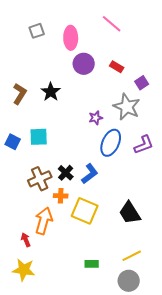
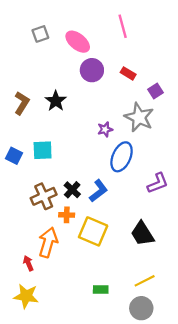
pink line: (112, 24) -> (123, 26), turned 35
pink ellipse: (71, 38) -> (78, 42), turned -50
purple L-shape: (144, 145) -> (158, 183), moved

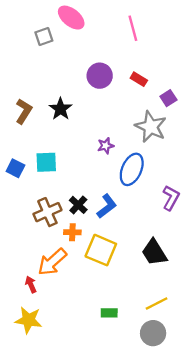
pink ellipse: (78, 42) -> (71, 18), moved
purple star: (105, 129) -> (106, 146), moved
purple L-shape: (158, 183) -> (171, 198), turned -40
orange arrow: (48, 242) -> (52, 262), turned -148

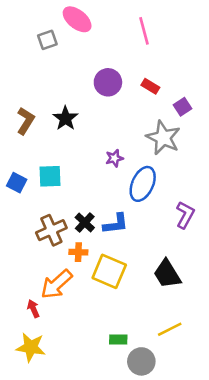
blue L-shape: (107, 206) -> (116, 224), turned 30
gray circle: (153, 333) -> (141, 361), moved

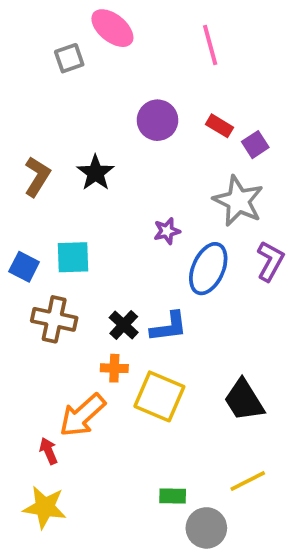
purple square: (183, 107) -> (255, 145), moved
purple L-shape: (185, 215) -> (270, 261), moved
brown cross: (51, 230) -> (54, 319), moved, turned 36

